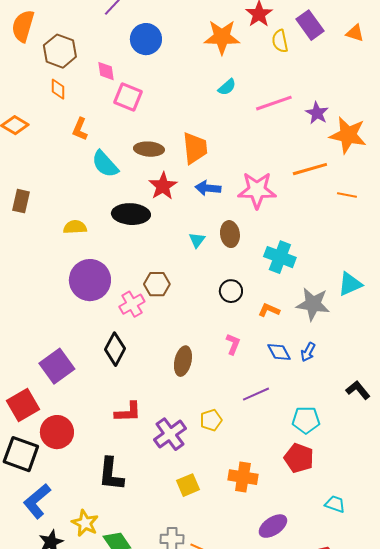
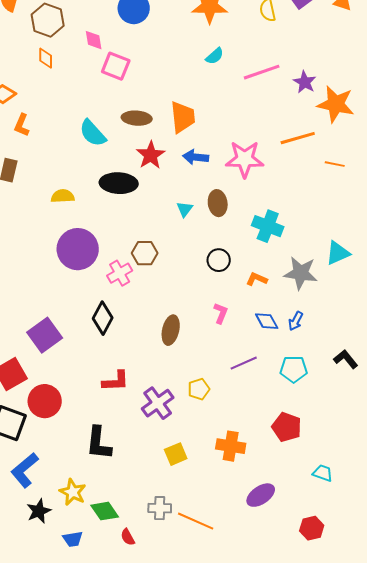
orange L-shape: (80, 129) -> (22, 125), moved
cyan pentagon: (306, 420) -> (294, 369), moved

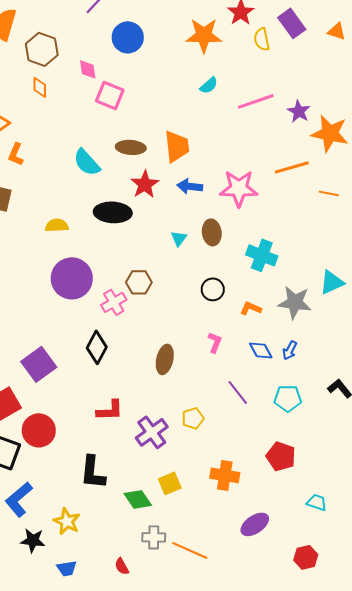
purple line: (244, 363) -> (238, 392), turned 76
black star: (39, 511) -> (33, 540), turned 30
green diamond: (105, 511) -> (138, 499), moved

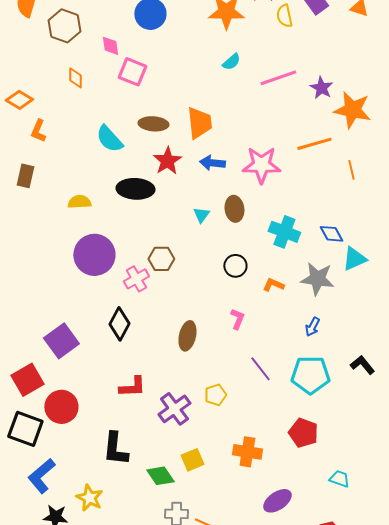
orange diamond: (40, 87) -> (75, 78), moved
orange line: (329, 193) -> (351, 170), turned 66
blue diamond: (261, 350) -> (331, 234), moved
cyan pentagon: (288, 398) -> (310, 375), size x1.4

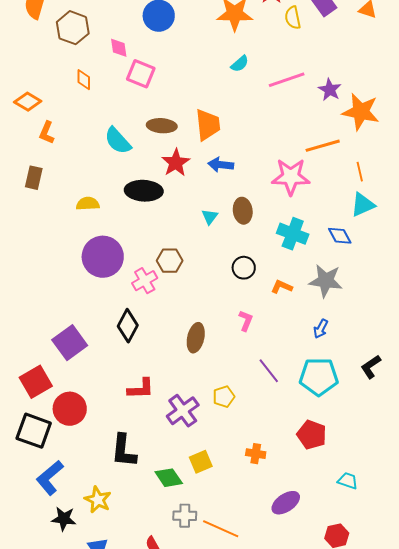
pink star: (261, 165) -> (291, 177), moved
cyan triangle: (354, 259) -> (363, 205), moved
black L-shape: (362, 365) -> (371, 367), turned -85
orange cross: (247, 452) -> (256, 454), size x0.7

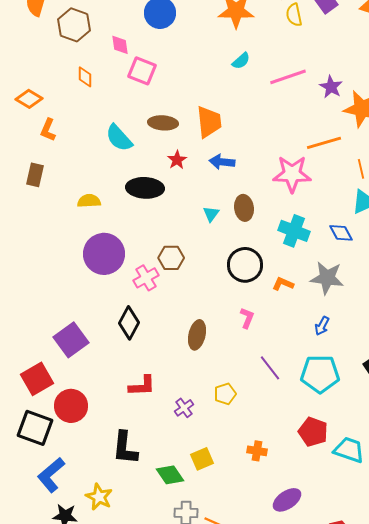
red star: (176, 163) -> (177, 160), size x0.7
black circle: (244, 268) -> (245, 265), size x1.5
purple cross: (183, 411) -> (184, 408), size x0.6
cyan trapezoid: (348, 481) -> (349, 450), moved, size x1.5

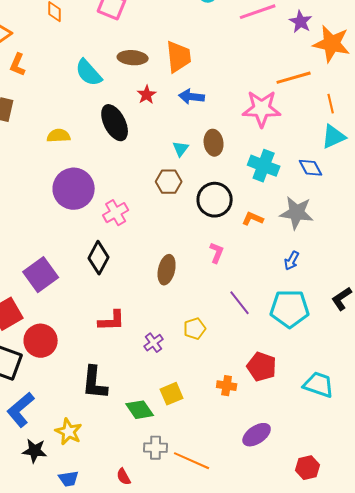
black ellipse: (145, 188) -> (115, 123), turned 60
brown hexagon: (171, 258) -> (169, 182), moved
red pentagon: (313, 432) -> (262, 367), moved

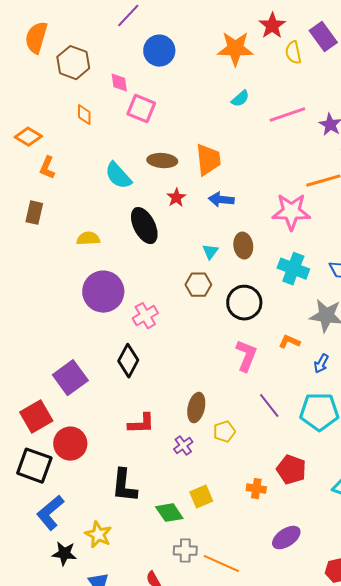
orange L-shape: (253, 219) -> (289, 342), moved
pink L-shape: (217, 253) -> (246, 356), size x1.5
brown ellipse: (167, 270) -> (196, 408), moved

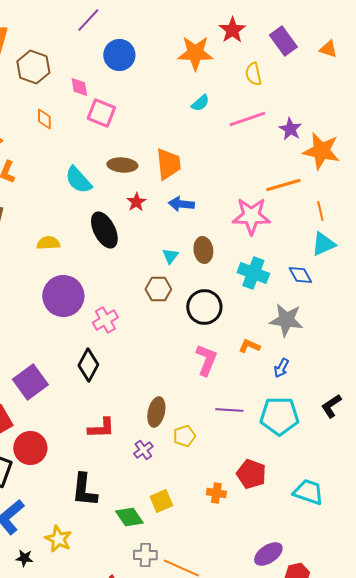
yellow semicircle: (293, 53) -> (253, 74), moved
purple line: (269, 406) -> (229, 410), turned -48
purple ellipse: (286, 538) -> (268, 554), moved
black star: (64, 554) -> (24, 558), size x0.7

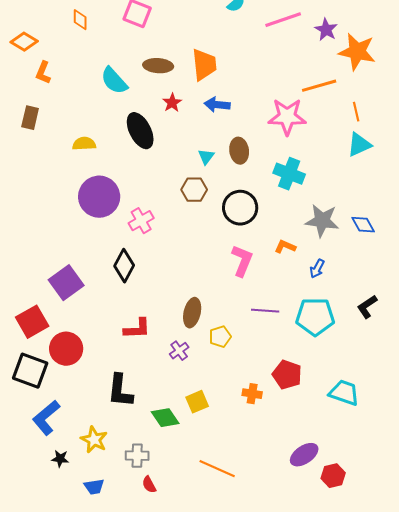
blue diamond: (300, 275) -> (363, 225), moved
gray cross: (145, 555) -> (137, 456), moved

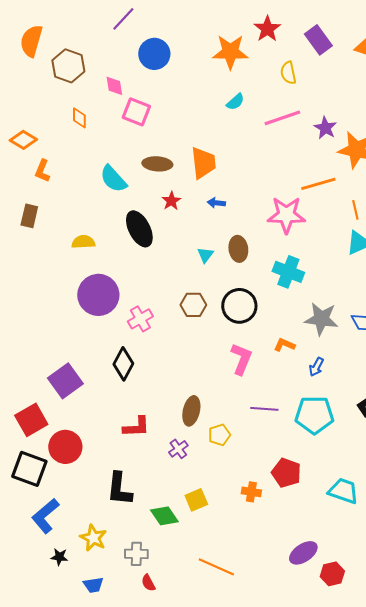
blue arrow: (217, 105) -> (216, 203), size x0.7
brown hexagon: (194, 190) -> (193, 305), moved

